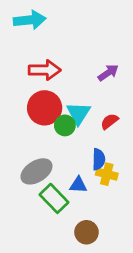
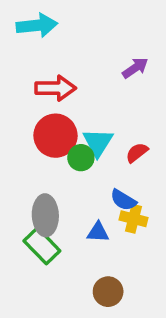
purple arrow: (108, 73) -> (135, 68), moved
blue semicircle: (99, 159) -> (123, 200), turned 120
gray ellipse: (36, 171) -> (45, 215), turned -60
green rectangle: (54, 198) -> (42, 246), moved

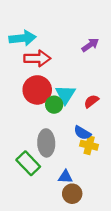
cyan arrow: (37, 25) -> (23, 38), moved
gray ellipse: (45, 215) -> (46, 143), moved
blue triangle: (98, 232) -> (65, 177), moved

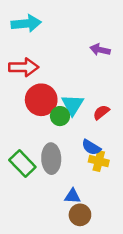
cyan arrow: (23, 38) -> (26, 23), moved
purple arrow: (90, 45) -> (100, 50), turned -132
red arrow: (37, 58) -> (24, 67), moved
green rectangle: (28, 163) -> (22, 164), moved

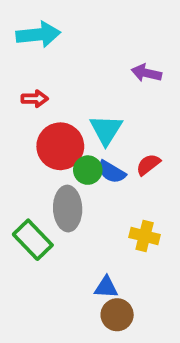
red arrow: (24, 67) -> (35, 99), size x0.6
cyan triangle: (72, 105) -> (106, 130), moved
blue semicircle: (91, 147) -> (112, 172), moved
gray ellipse: (51, 159) -> (68, 209), moved

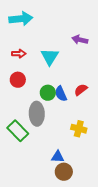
cyan triangle: (106, 130) -> (50, 57), moved
red circle: (60, 146) -> (18, 80), moved, size x0.6
blue semicircle: (112, 172) -> (61, 94), turned 35

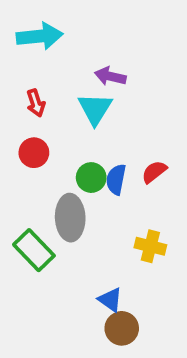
purple arrow: (80, 40) -> (110, 76), moved
red arrow: (19, 54) -> (36, 103), turned 72
blue semicircle: (61, 94) -> (116, 179), turned 35
blue triangle: (58, 157) -> (110, 300), turned 32

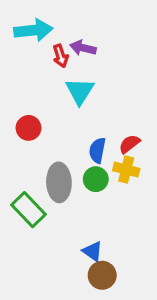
purple arrow: (110, 76) -> (83, 48), moved
red arrow: (36, 103) -> (61, 56), moved
green circle: (91, 178) -> (96, 179), moved
yellow cross: (150, 246) -> (126, 170), moved

